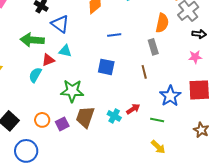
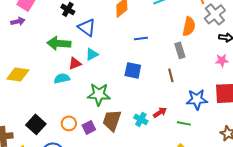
cyan triangle: (65, 51) -> (92, 54), turned -40
cyan semicircle: (35, 75) -> (62, 78), turned 49
blue star: (170, 96) -> (197, 99), turned 30

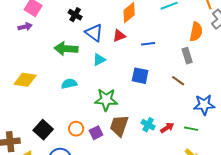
red triangle: (75, 63) -> (119, 36), moved
brown line: (171, 75) -> (178, 81), turned -40
red arrow: (160, 112) -> (167, 128), moved

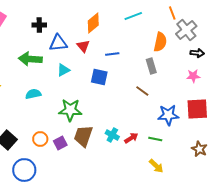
black cross: (75, 15) -> (39, 25), turned -32
blue triangle: (94, 33) -> (58, 43), turned -42
red triangle: (119, 36) -> (83, 46), turned -48
blue square: (140, 76) -> (99, 77), moved

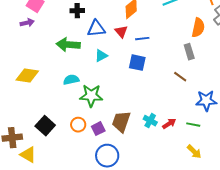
blue line: (112, 54) -> (142, 39), moved
green star: (70, 110) -> (91, 96), moved
blue circle: (24, 170) -> (107, 156), moved

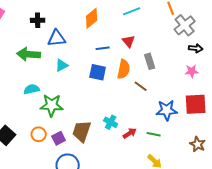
orange semicircle: (198, 28) -> (124, 69), moved
red triangle: (121, 32) -> (129, 41), moved
cyan cross: (150, 121) -> (111, 122), moved

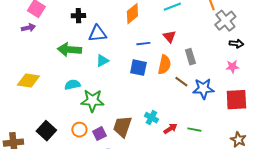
blue star: (167, 110) -> (203, 89), moved

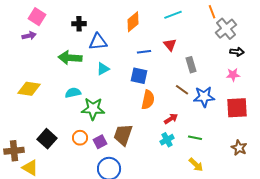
orange semicircle: (164, 65) -> (148, 100), moved
cyan cross: (151, 118) -> (167, 140), moved, turned 32
red arrow: (170, 129) -> (171, 119), moved

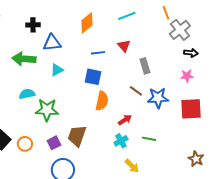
orange circle: (80, 138) -> (25, 144), moved
brown star: (239, 148) -> (196, 159), moved
yellow arrow: (196, 165) -> (132, 166), moved

